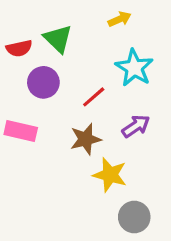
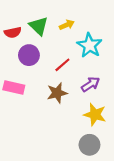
yellow arrow: (120, 19) -> (67, 25), moved
yellow star: (110, 175) -> (95, 115), moved

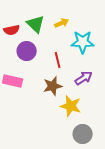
cyan star: (89, 45) -> (83, 42), turned -30
red line: (62, 65) -> (58, 60), turned -63
yellow star: (95, 115) -> (71, 106), moved

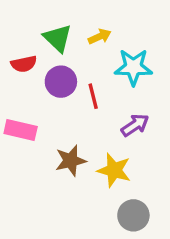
red semicircle: (12, 30) -> (24, 64), moved
purple circle: (27, 51) -> (61, 82), moved
brown star: (53, 86) -> (71, 161), moved

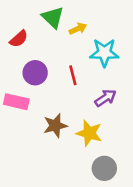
green triangle: (58, 38) -> (53, 17), moved
red semicircle: (24, 64) -> (19, 39), moved, turned -30
purple circle: (61, 82) -> (35, 73), moved

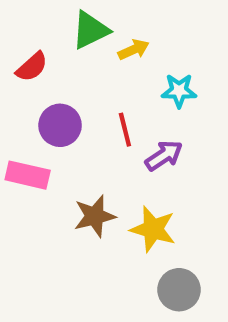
green triangle: (53, 17) -> (90, 30), turned 50
cyan star: (104, 53) -> (179, 91), size x0.7
purple arrow: (106, 98) -> (164, 156), moved

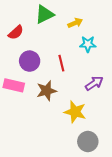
yellow arrow: (134, 50) -> (75, 23), moved
purple arrow: (164, 156) -> (94, 83), moved
brown star: (95, 216) -> (47, 91), moved

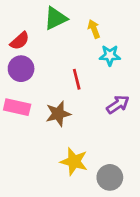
yellow arrow: (75, 23) -> (94, 29), turned -88
purple circle: (30, 61) -> (21, 69), moved
yellow star: (75, 112) -> (74, 161), moved

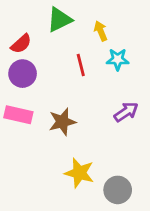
red line: (77, 79) -> (81, 65), moved

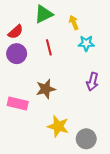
red line: (81, 65) -> (49, 47), moved
purple arrow: (126, 112) -> (92, 82), turned 138
pink rectangle: (18, 115) -> (18, 103), moved

